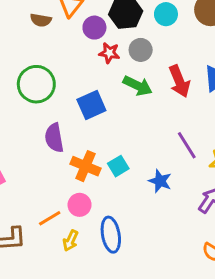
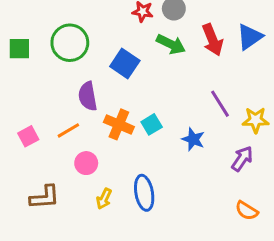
blue square: (91, 105) -> (125, 64), turned -32
pink circle: (80, 205) -> (86, 163), moved
orange line: (50, 218) -> (68, 130), moved

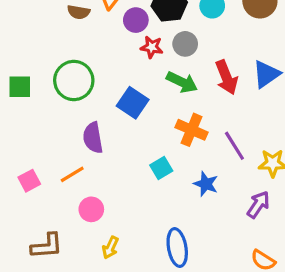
orange cross: (119, 124) -> (192, 130), moved
blue ellipse: (144, 193) -> (177, 248), moved

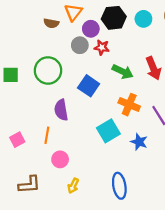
gray circle: (185, 44) -> (80, 45), moved
cyan square: (161, 168) -> (108, 131), size x1.5
orange line: (72, 174) -> (47, 135), turned -49

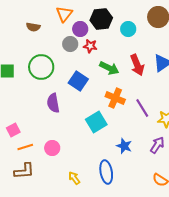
cyan circle: (143, 19) -> (128, 29), moved
brown semicircle: (51, 23) -> (33, 27), moved
orange line: (47, 135) -> (25, 147), moved, turned 63
blue star: (139, 142) -> (124, 146), moved
yellow arrow: (73, 186) -> (74, 178), moved, turned 120

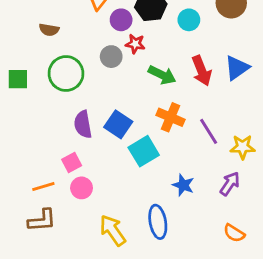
brown semicircle: (33, 27) -> (49, 30), moved
gray circle: (70, 44) -> (111, 57), moved
blue square: (78, 81) -> (118, 124), moved
pink square: (13, 130) -> (72, 162), moved
yellow arrow: (74, 178) -> (113, 230), size x1.6

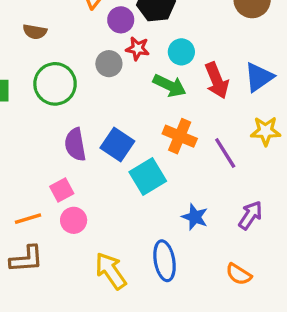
cyan circle: (189, 20) -> (181, 52), moved
yellow star: (243, 147) -> (266, 131), moved
orange semicircle: (234, 233) -> (239, 274), moved

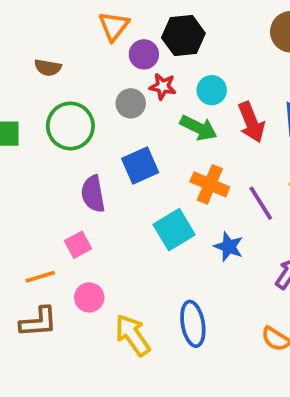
blue square: (117, 145) -> (140, 166), moved, turned 32
blue star: (195, 217) -> (229, 247), moved
pink circle: (74, 220) -> (89, 297), moved

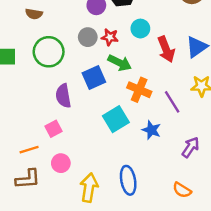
red star: (163, 86) -> (110, 37), moved
green arrow: (199, 128) -> (120, 63), moved
yellow arrow: (133, 335) -> (89, 188), turned 44

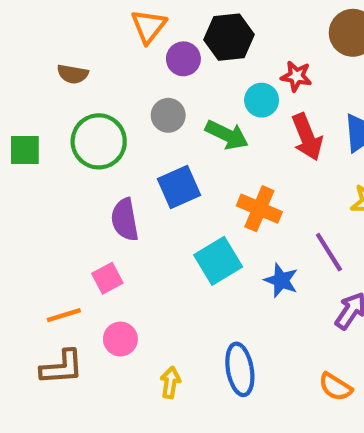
red star: (110, 37) -> (296, 76), moved
green arrow: (120, 63) -> (227, 135), moved
purple line: (172, 102) -> (329, 252), moved
yellow arrow: (89, 188) -> (170, 382), size x0.6

